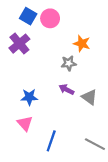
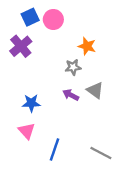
blue square: (28, 16) -> (30, 17), turned 35
gray triangle: (89, 97) -> (95, 90), moved

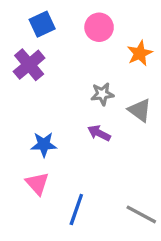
pink circle: (53, 19) -> (99, 27), moved
orange star: (87, 46) -> (140, 53), moved, turned 30
gray triangle: (95, 90) -> (140, 110), moved

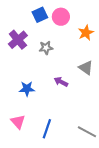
blue square: (42, 24) -> (40, 15), moved
gray star: (102, 94) -> (46, 48), moved
pink triangle: (37, 184) -> (18, 122), moved

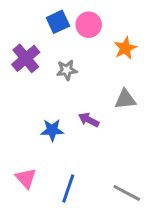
gray triangle: (86, 68) -> (125, 99), turned -42
blue star: (27, 89) -> (52, 130), moved

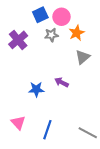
orange star: (125, 48) -> (77, 33), moved
gray star: (67, 70) -> (51, 35), moved
gray triangle: (125, 99) -> (83, 57), moved, turned -35

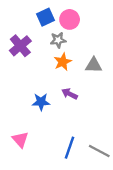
orange star: (77, 33) -> (63, 62), moved
gray triangle: (83, 57) -> (94, 65), turned 42
blue line: (47, 130) -> (70, 148), moved

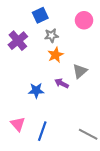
pink circle: (70, 19) -> (84, 20), moved
gray triangle: (94, 65) -> (80, 71), moved, turned -42
blue line: (70, 148) -> (42, 131), moved

